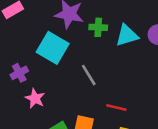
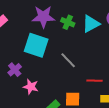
green cross: (98, 27) -> (68, 22), turned 32

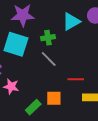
green cross: (68, 22) -> (48, 38), moved, turned -32

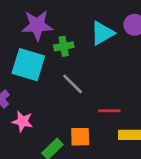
green cross: (48, 38) -> (64, 46), moved

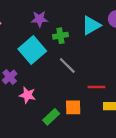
purple star: (37, 25) -> (39, 19), size x0.7
cyan square: (28, 65) -> (32, 50), turned 32

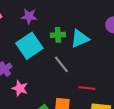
purple star: (39, 19) -> (29, 16), moved
cyan triangle: (91, 25) -> (80, 39), moved

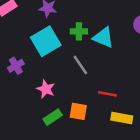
cyan triangle: (80, 39) -> (103, 37), turned 42
pink star: (20, 88) -> (46, 89), moved

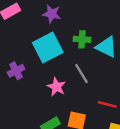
pink star: (46, 89) -> (56, 87), moved

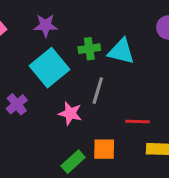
gray line: (82, 74) -> (98, 91), turned 60

